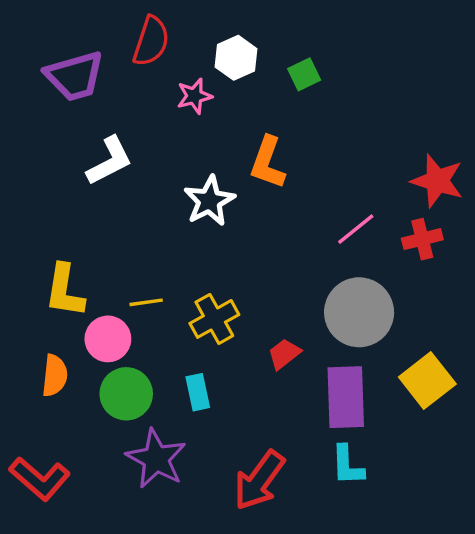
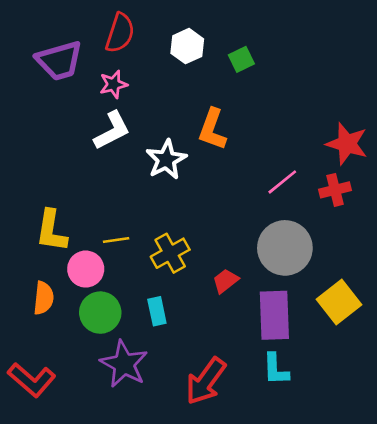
pink star: (194, 96) -> (113, 84), moved
white L-shape: (110, 161) -> (112, 131), moved

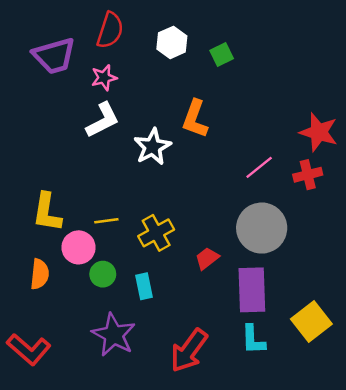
yellow square: (339, 302) -> (311, 321), moved
green circle: (100, 313) -> (103, 274), moved, size x0.7

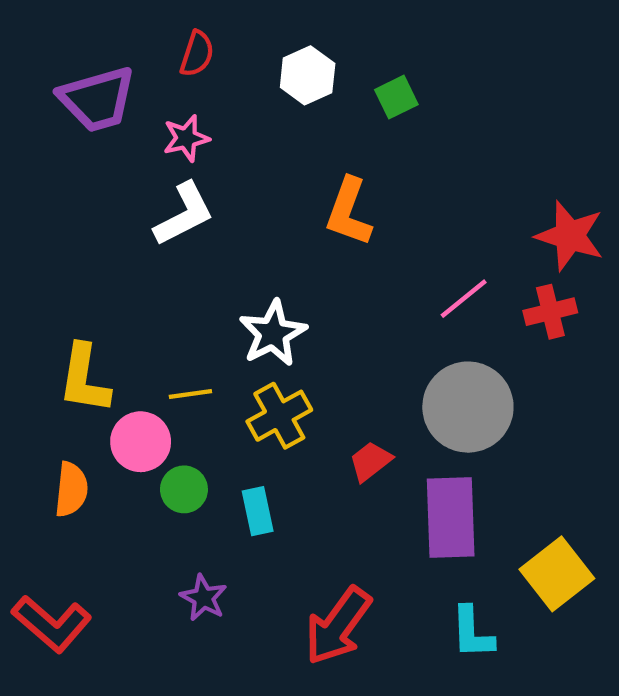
red semicircle: (110, 30) -> (197, 54), size x0.7
white star: (152, 147) -> (273, 333), moved
purple star: (114, 335) -> (203, 598), size x0.6
cyan L-shape: (253, 340) -> (472, 632), moved

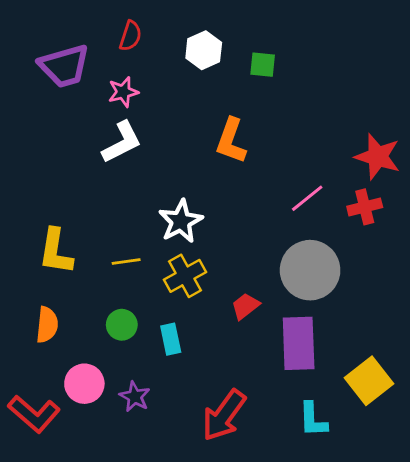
green square: (396, 97) -> (263, 65), turned 32
pink circle: (141, 442) -> (84, 384), moved

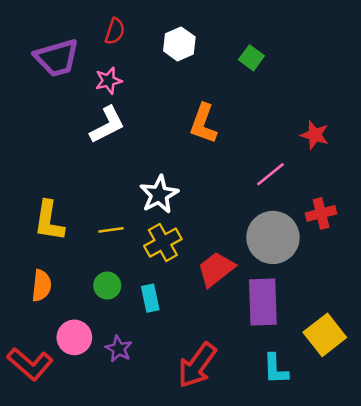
green square: (263, 65) -> (251, 58), moved, turned 30
red star: (378, 157) -> (315, 135), moved, size x0.7
red cross: (365, 207) -> (321, 213), moved
red trapezoid: (245, 306) -> (216, 269), size x1.5

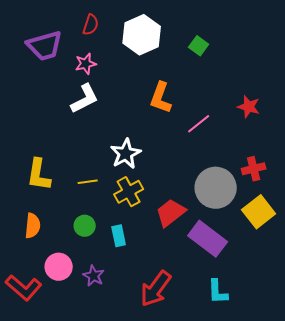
white hexagon: (179, 44) -> (142, 35), size x1.5
pink line: (270, 174) -> (199, 124), moved
purple rectangle: (263, 302) -> (208, 239), turned -51
yellow square: (325, 335) -> (259, 212), moved

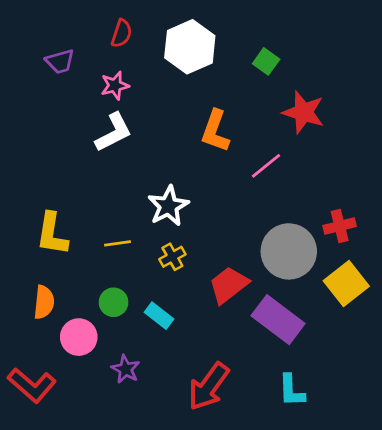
purple trapezoid: (45, 46) -> (60, 61), size x0.6
red star: (249, 107) -> (303, 112), moved, size x1.4
yellow cross: (129, 192) -> (172, 257), size x0.7
cyan rectangle: (119, 236) -> (159, 316), turned -40
pink circle: (59, 267) -> (79, 337), moved

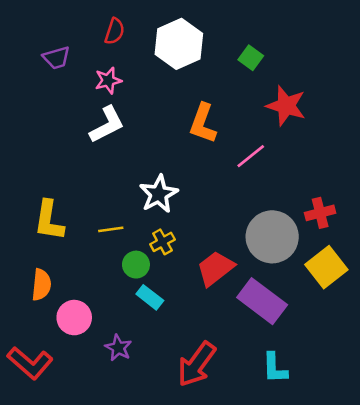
green circle: (114, 302) -> (136, 265), moved

